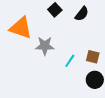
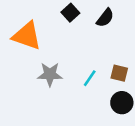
gray star: (45, 46) -> (50, 74), moved

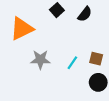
orange triangle: (27, 36) -> (22, 29), turned -45

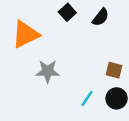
cyan line: (72, 63) -> (87, 98), moved

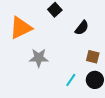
black semicircle: (101, 17) -> (82, 28), moved

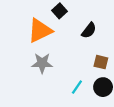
orange triangle: (21, 28) -> (40, 30), moved

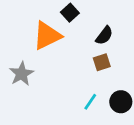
brown square: (101, 62) -> (102, 62), moved, turned -32
gray star: (42, 63) -> (22, 74), moved, turned -30

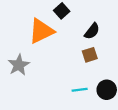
cyan line: (90, 102) -> (80, 90), turned 49

